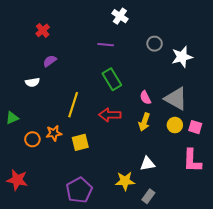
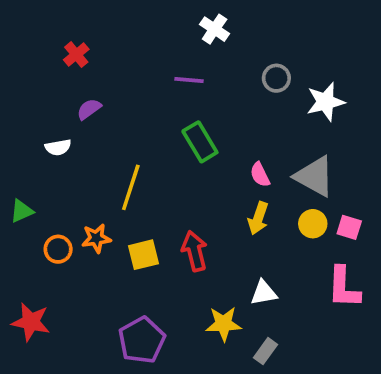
red arrow: (110, 115) -> (195, 251), moved, turned 75

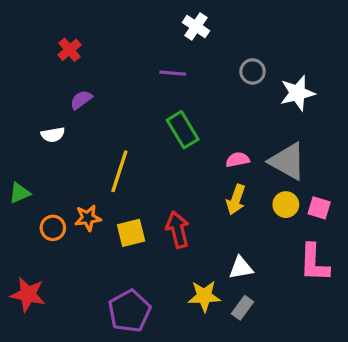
pink semicircle: (260, 175) -> (238, 160), turned 105
gray rectangle: (265, 351) -> (243, 308), moved

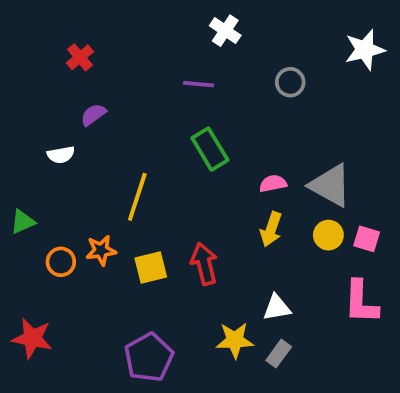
white star: (297, 93) -> (365, 50), moved

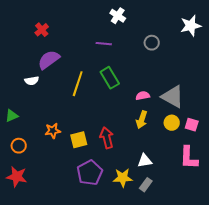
purple semicircle: (93, 115) -> (49, 60), size x1.6
yellow line: (137, 197) -> (78, 84), moved
orange circle: (61, 262) -> (19, 146), moved
purple pentagon: (149, 357) -> (90, 173), moved

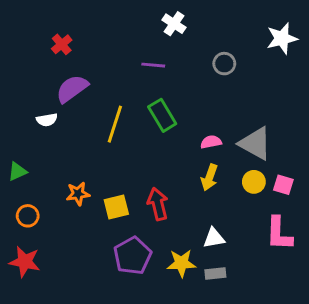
gray rectangle: (146, 185) -> (215, 273), turned 48

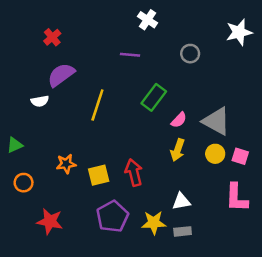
green rectangle: (162, 115) -> (154, 97), moved, turned 68
pink semicircle: (211, 142) -> (179, 120), turned 144
red star: (25, 262) -> (50, 221), moved

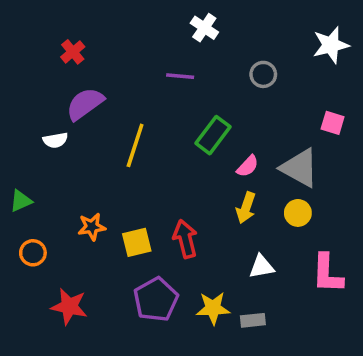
pink square: (240, 156) -> (333, 123), moved
white triangle: (181, 201) -> (262, 267), moved

